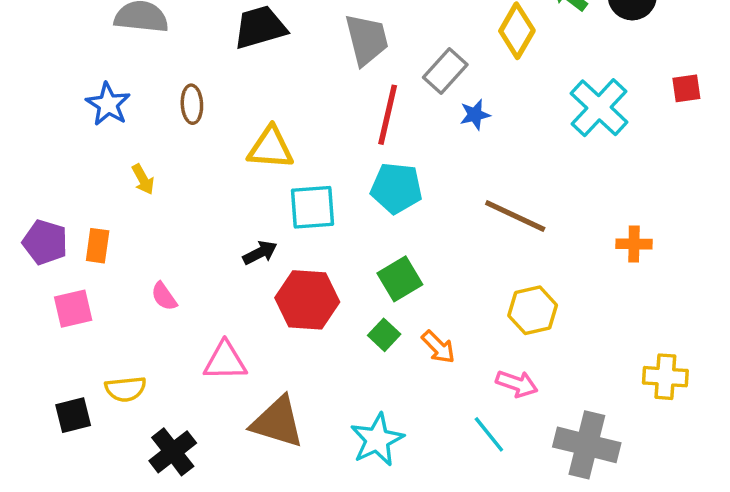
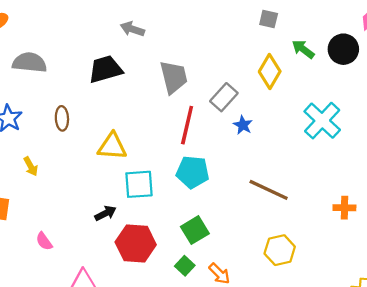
blue star: (475, 115) -> (243, 125), turned -30

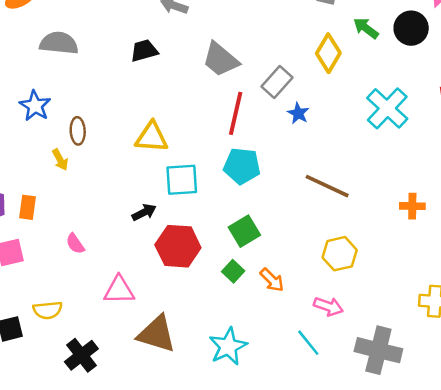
black trapezoid: (105, 69) -> (144, 51), size x0.7
gray trapezoid: (174, 77) -> (221, 59), turned 144
brown ellipse: (62, 118) -> (78, 131), moved

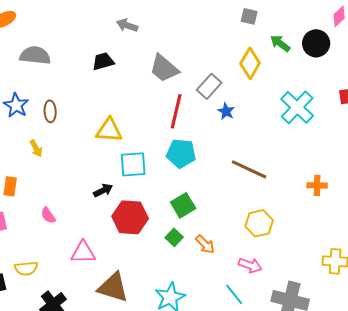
brown ellipse: (78, 131) -> (50, 111), moved

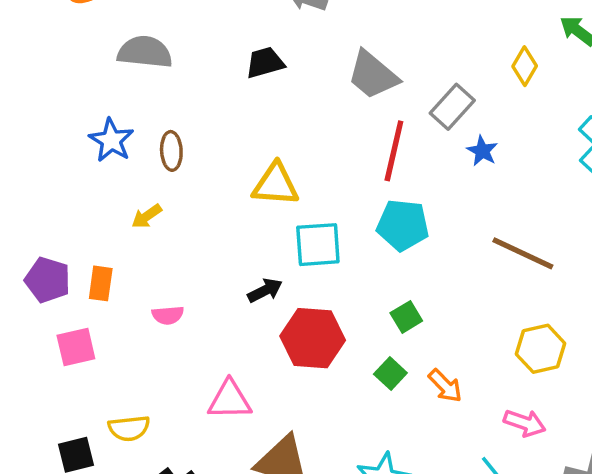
yellow diamond: (250, 63) -> (525, 66), size x0.7
yellow arrow: (36, 148) -> (147, 216), turned 84
green square: (183, 205) -> (406, 317), size x0.7
pink semicircle: (48, 215) -> (168, 315), moved, turned -60

